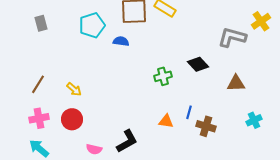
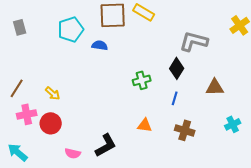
gray L-shape: (232, 37) -> (194, 41), moved
black diamond: (198, 64) -> (177, 68), turned 75
blue line: (189, 112) -> (175, 98), moved
pink cross: (39, 118) -> (27, 114), moved

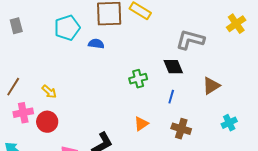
black diamond: (177, 68) -> (173, 67), turned -55
brown triangle: (215, 87) -> (211, 86), turned -30
orange triangle: (145, 125) -> (141, 124), turned -42

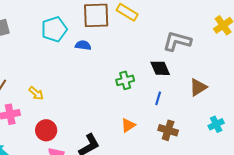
red circle: (47, 122) -> (46, 130), moved

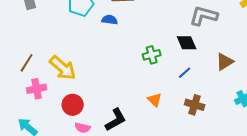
yellow arrow: (36, 93) -> (63, 68), size x1.8
blue line: (158, 98) -> (185, 73), turned 32
orange triangle: (128, 125) -> (155, 100), turned -42

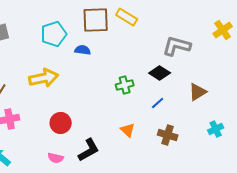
black diamond: (187, 43) -> (160, 73), turned -35
yellow arrow: (63, 68) -> (44, 78), moved, turned -52
red circle: (73, 105) -> (61, 123), moved

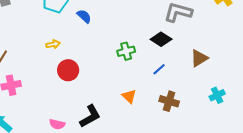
blue semicircle: (83, 50) -> (84, 16), turned 35
yellow arrow: (44, 78) -> (53, 44), moved, size x0.5
red circle: (61, 123) -> (68, 70), moved

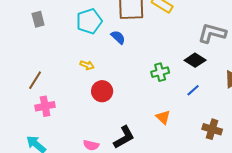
yellow arrow: (53, 44) -> (87, 65), turned 32
brown cross: (169, 101) -> (212, 129), moved

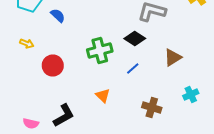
green cross: (160, 72) -> (100, 50), size x1.4
red circle: (102, 91) -> (53, 66), moved

